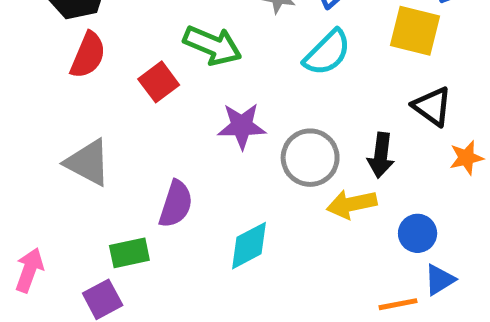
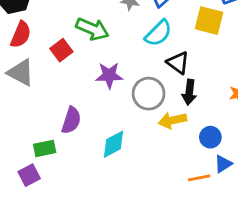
black triangle: (432, 106) -> (178, 63), moved
gray triangle: (88, 163) -> (21, 73), moved

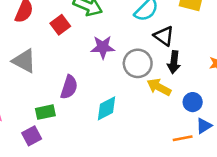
gray triangle: (21, 73) -> (24, 61), moved
yellow arrow: (172, 120) -> (159, 87), turned 40

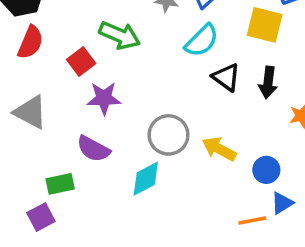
purple star: (103, 47) -> (104, 98), moved
black arrow: (174, 62) -> (268, 83), moved
gray circle: (138, 63) -> (168, 135), moved
purple semicircle: (69, 87) -> (93, 149), turned 100

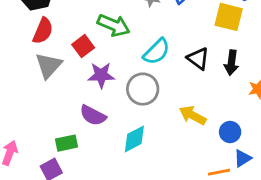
cyan semicircle: (202, 41) -> (157, 52), moved
gray triangle: (30, 112) -> (48, 65), moved, turned 44
gray circle: (168, 135) -> (143, 89), moved

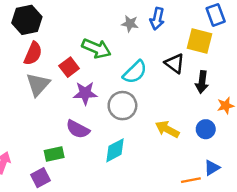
black triangle: (198, 59) -> (175, 63), moved
blue circle: (230, 132) -> (206, 129), moved

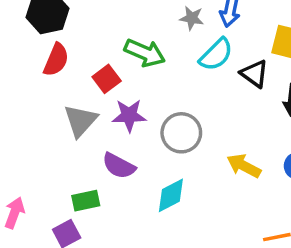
cyan semicircle: (135, 72) -> (216, 55), moved
gray triangle: (38, 84) -> (80, 121), moved

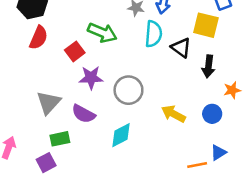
cyan semicircle: (216, 55) -> (153, 34), turned -40
gray triangle: (80, 121) -> (49, 103), moved

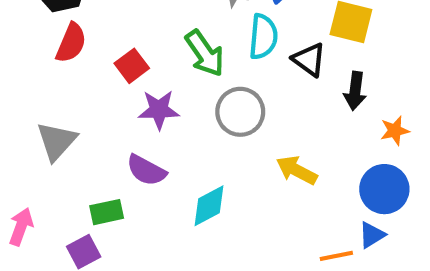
green arrow: (102, 33) -> (205, 53), moved, turned 32
gray circle: (128, 90) -> (240, 112), moved
gray triangle: (49, 103) -> (57, 141), moved
blue circle: (212, 114) -> (384, 189), moved, size x1.5

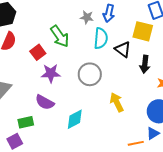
green arrow: (205, 53) -> (60, 36), moved
yellow arrow: (297, 170) -> (117, 102), turned 36

